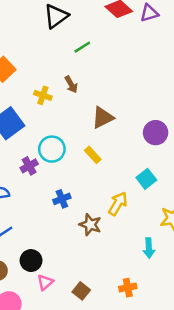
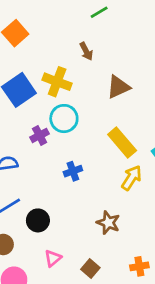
yellow cross: (43, 95) -> (57, 82), moved, size x1.5
yellow rectangle: (93, 155) -> (122, 142), moved, size x1.6
brown star: (90, 225) -> (108, 223), moved
black circle: (31, 261) -> (38, 220), moved

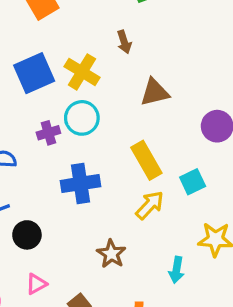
blue cross: (73, 171) -> (80, 184), size x1.6

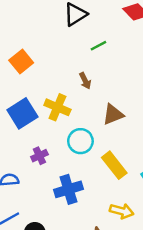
cyan circle: (82, 118) -> (80, 141), moved
yellow arrow: (150, 205) -> (122, 211), moved, turned 70

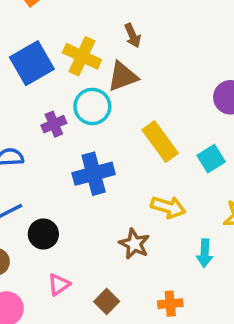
brown arrow: (85, 81) -> (133, 36), moved
brown triangle: (113, 114) -> (123, 76), moved
cyan circle: (80, 141) -> (92, 106), moved

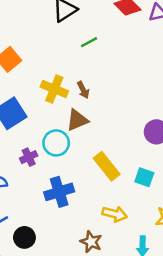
yellow cross: (82, 56) -> (54, 89), moved
cyan square: (211, 159) -> (144, 177), turned -36

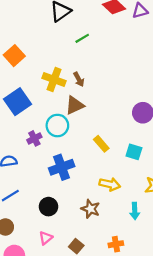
yellow rectangle: (107, 166) -> (101, 144), size x0.7
black circle: (24, 237) -> (48, 207), moved

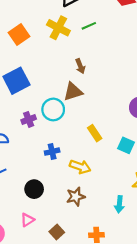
yellow cross: (54, 79) -> (58, 28), moved
blue cross: (62, 167) -> (52, 152), size x0.6
yellow arrow: (110, 184) -> (80, 167), moved
brown star: (91, 209) -> (76, 197), turned 30

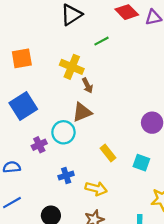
green line: (89, 26) -> (101, 41), moved
yellow cross: (58, 28) -> (72, 67), moved
orange square: (19, 34) -> (22, 58), turned 30

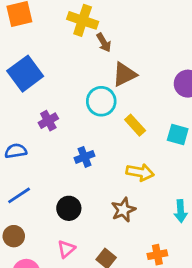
brown triangle: (82, 112) -> (124, 74), moved
cyan circle: (63, 132) -> (101, 101), moved
yellow arrow: (96, 189) -> (140, 172), moved

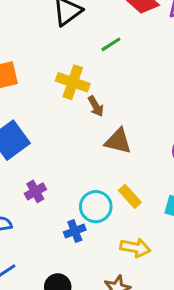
brown triangle: (124, 74) -> (118, 141), turned 40
cyan circle: (101, 101) -> (96, 207), moved

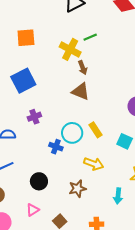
green line: (111, 44) -> (90, 37), moved
brown triangle: (118, 141) -> (81, 91), moved
blue cross: (75, 231) -> (56, 147), turned 32

